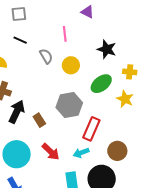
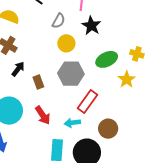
black star: (107, 49) -> (91, 26), moved
gray semicircle: (46, 56) -> (59, 21), turned 49
yellow circle: (71, 65) -> (66, 43), moved
black arrow: (17, 112) -> (18, 69), size x0.7

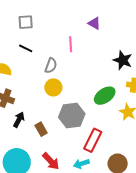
black star: (91, 26) -> (123, 60), moved
yellow circle: (66, 43) -> (53, 87), moved

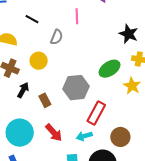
yellow circle: (53, 87) -> (39, 61), moved

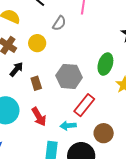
green ellipse: (110, 69) -> (105, 64), turned -50

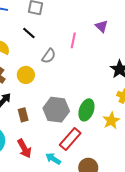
green ellipse: (105, 64) -> (86, 110), moved
cyan arrow: (68, 126) -> (53, 159), turned 35

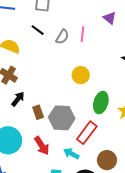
gray semicircle: (49, 56) -> (62, 37), moved
yellow circle: (26, 75) -> (81, 75), moved
gray hexagon: (56, 110) -> (62, 118), moved

